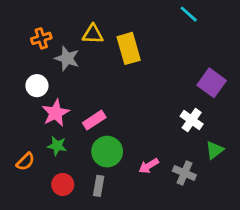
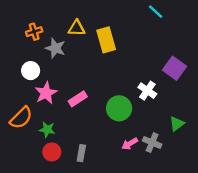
white cross: (192, 120) -> (147, 91), moved
green star: (57, 146) -> (47, 130), moved
green circle: (107, 152) -> (119, 108), moved
orange semicircle: (25, 162) -> (21, 118), moved, size x1.5
pink arrow: (149, 166) -> (130, 144), moved

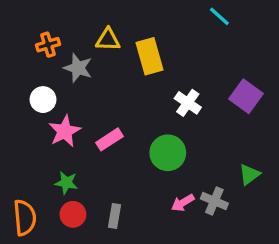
white cross: (147, 91) -> (188, 103), moved
orange semicircle: (21, 118) -> (25, 218), moved, turned -50

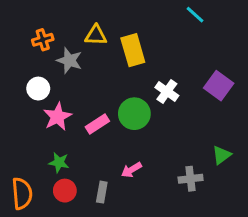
green circle: (168, 153) -> (134, 114), moved
gray cross: (214, 201) -> (191, 179), turned -30
pink arrow: (183, 203) -> (131, 170), moved

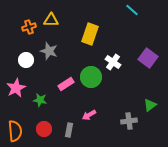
yellow triangle: (96, 35) -> (51, 20), moved
yellow rectangle: (133, 50) -> (90, 34), turned 35
gray star: (69, 60) -> (49, 51), moved
pink star: (57, 117) -> (16, 88), moved
green star: (59, 162) -> (40, 100), moved

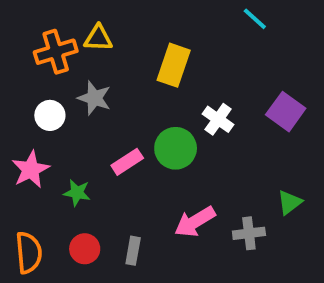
orange cross: (29, 27) -> (56, 52), size x1.5
pink arrow: (89, 115) -> (195, 222), moved, size x1.5

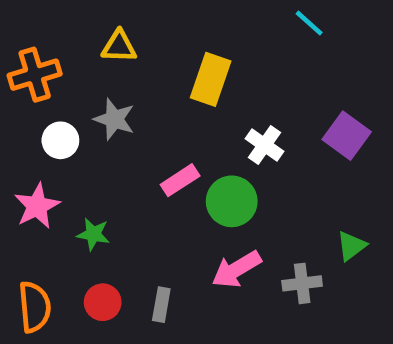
orange cross: (56, 52) -> (35, 75), moved
green circle: (176, 148) -> (232, 201), moved
pink rectangle: (127, 162) -> (180, 180), moved

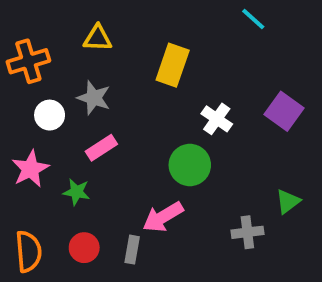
pink rectangle: (180, 180) -> (101, 148), moved
pink arrow: (236, 269) -> (163, 217), moved

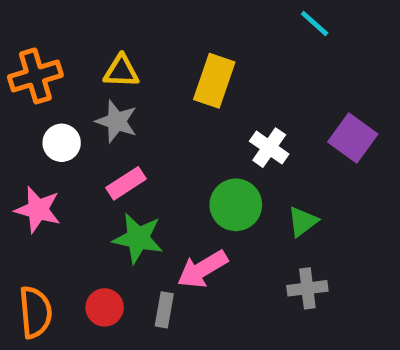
yellow triangle: (98, 38) -> (121, 71), moved
pink star: (30, 169) -> (38, 210), turned -30
green star: (76, 192) -> (138, 238), moved, size x1.5
green triangle: (288, 202) -> (303, 222), moved

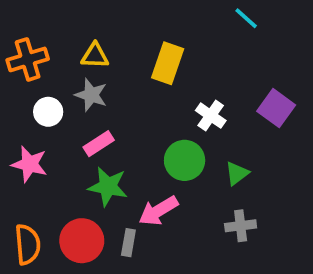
red circle: (105, 307) -> (82, 241), size x1.5

